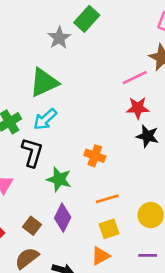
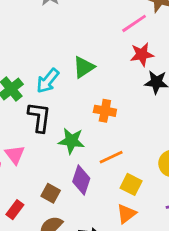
green triangle: (44, 83) -> (84, 67), moved, size x0.7
orange line: (107, 199) -> (111, 157), moved
yellow square: (109, 229) -> (131, 184), turned -36

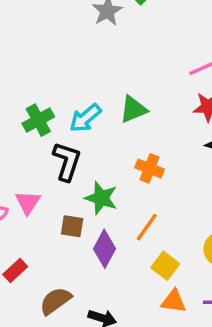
orange line: (111, 157) -> (147, 227), turned -40
brown square: (51, 193) -> (72, 226), moved, turned -30
orange triangle: (126, 214) -> (174, 301), moved, turned 35

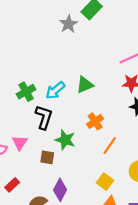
orange cross: (150, 168) -> (95, 121), turned 35
orange line: (147, 227) -> (110, 146), moved
purple diamond: (104, 249) -> (60, 190), moved

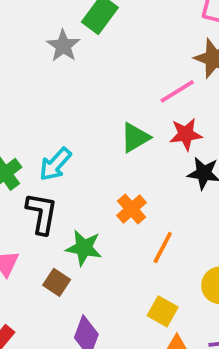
green triangle: (85, 85) -> (135, 138), moved
brown square: (47, 157) -> (57, 282), turned 32

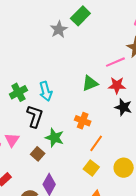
cyan arrow: (55, 164) -> (46, 91), turned -66
orange cross: (132, 209) -> (83, 121), turned -35
yellow square: (163, 311) -> (91, 168), moved

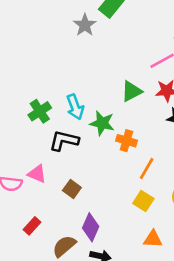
black L-shape: (35, 116) -> (64, 141), turned -90
green star: (55, 138) -> (102, 123), moved
pink triangle: (12, 140) -> (37, 174), turned -35

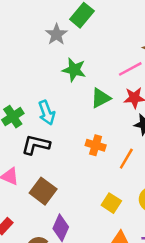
green star: (102, 123) -> (74, 70), moved
orange line: (147, 169) -> (126, 159), moved
brown square: (72, 189) -> (43, 191), size x1.5

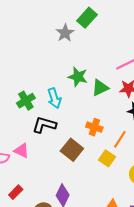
green star: (74, 70) -> (78, 77), moved
brown square: (43, 191) -> (72, 150), moved
yellow square: (111, 203) -> (107, 158), moved

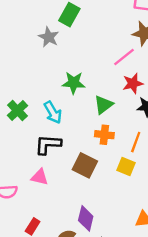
green triangle: (100, 88) -> (103, 105), moved
green cross: (26, 101) -> (17, 110), moved
pink triangle: (22, 151) -> (40, 177), moved

